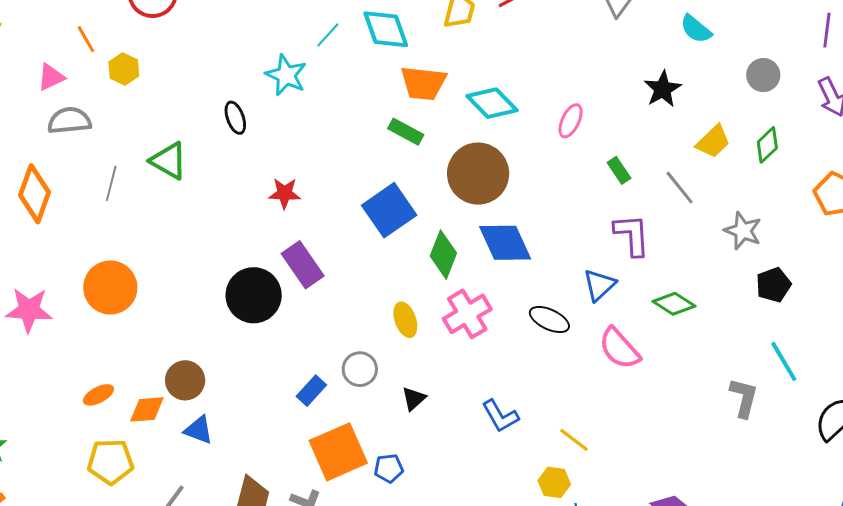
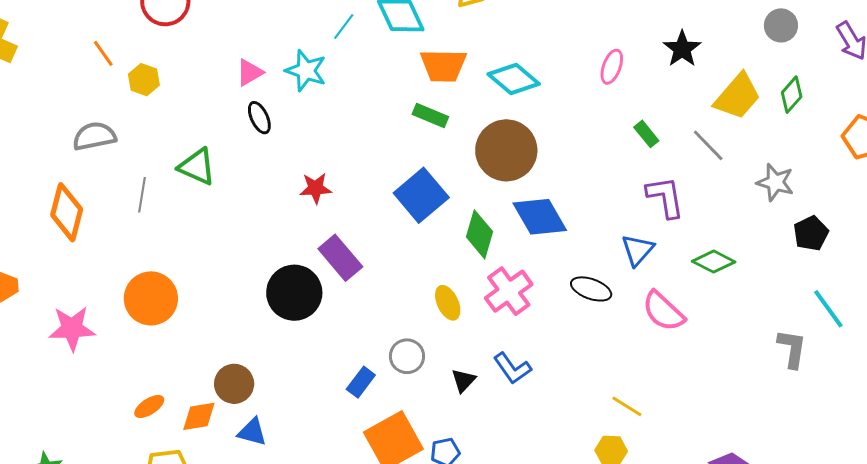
pink triangle: (51, 77) -> (250, 73), moved
pink ellipse: (571, 121) -> (612, 67), moved
yellow trapezoid: (713, 142) -> (737, 96), size x1.4
blue L-shape: (500, 416) -> (512, 368), moved

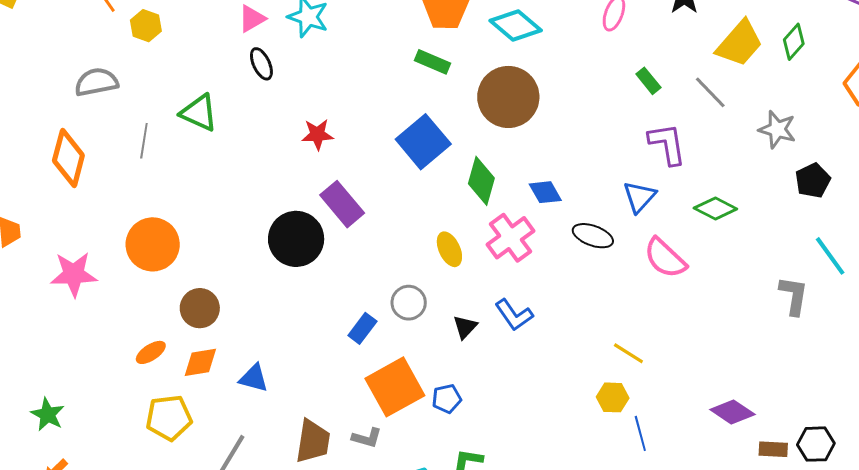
blue diamond: (540, 217) -> (545, 192), moved, size x0.6
brown circle: (234, 384) -> (200, 308), moved

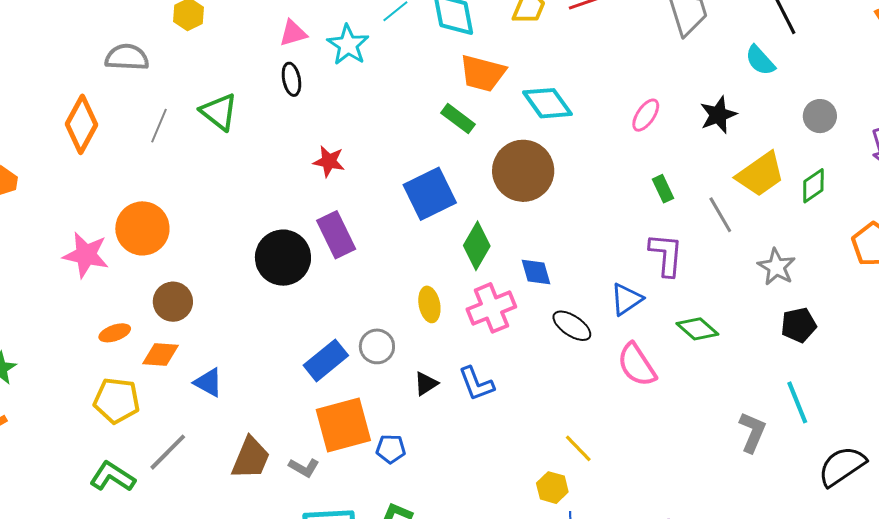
pink star: (74, 274) -> (86, 255), moved
blue rectangle: (362, 328) -> (326, 360), size x1.4

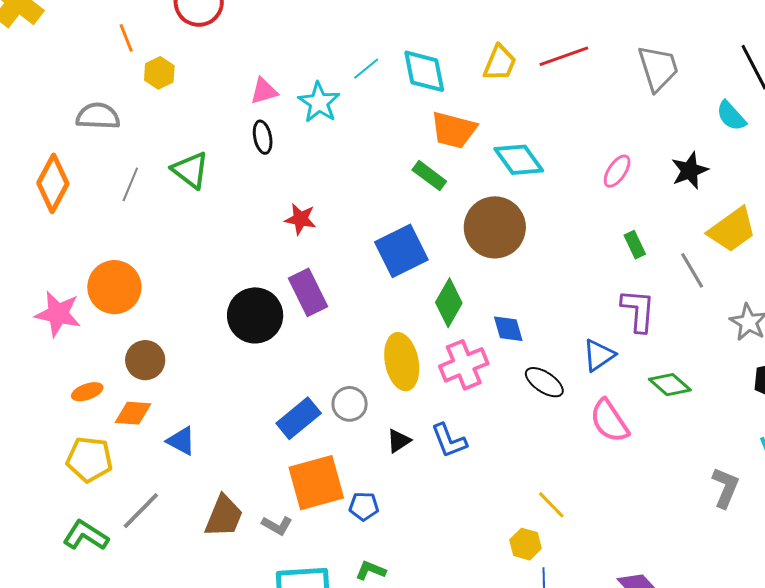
yellow ellipse: (429, 304) -> (402, 362), size x1.6

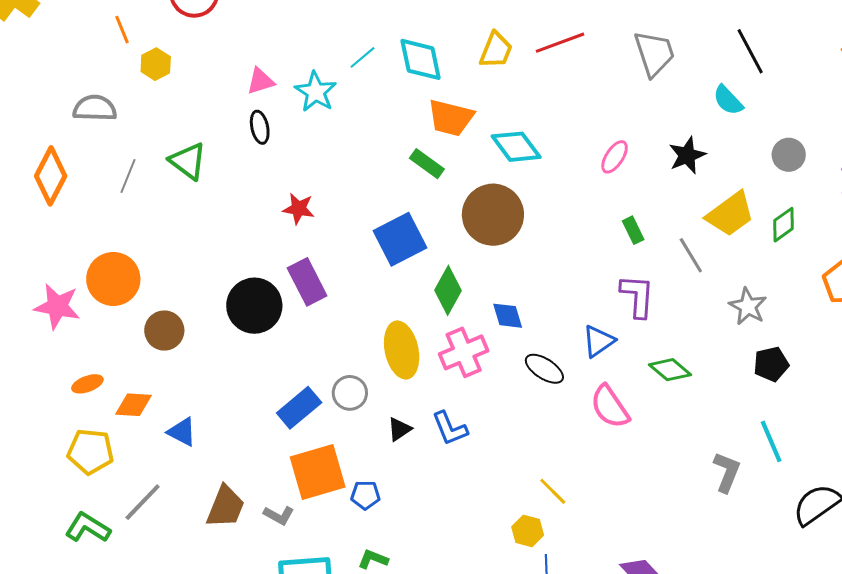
brown circle: (145, 360) -> (164, 331), moved

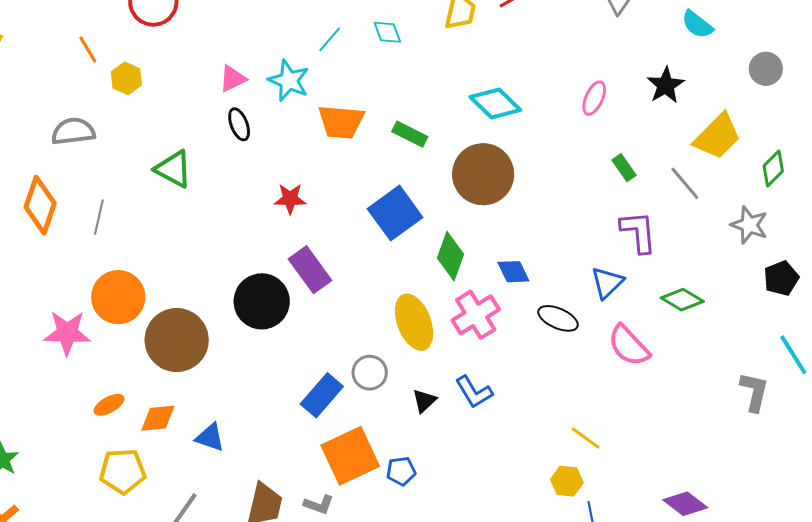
cyan diamond: (421, 59) -> (387, 32), size x0.6
orange trapezoid: (451, 118) -> (341, 122), moved
gray line: (128, 176) -> (99, 217), moved
green diamond: (783, 225) -> (773, 169), moved
brown circle: (164, 331) -> (177, 340), size x1.6

